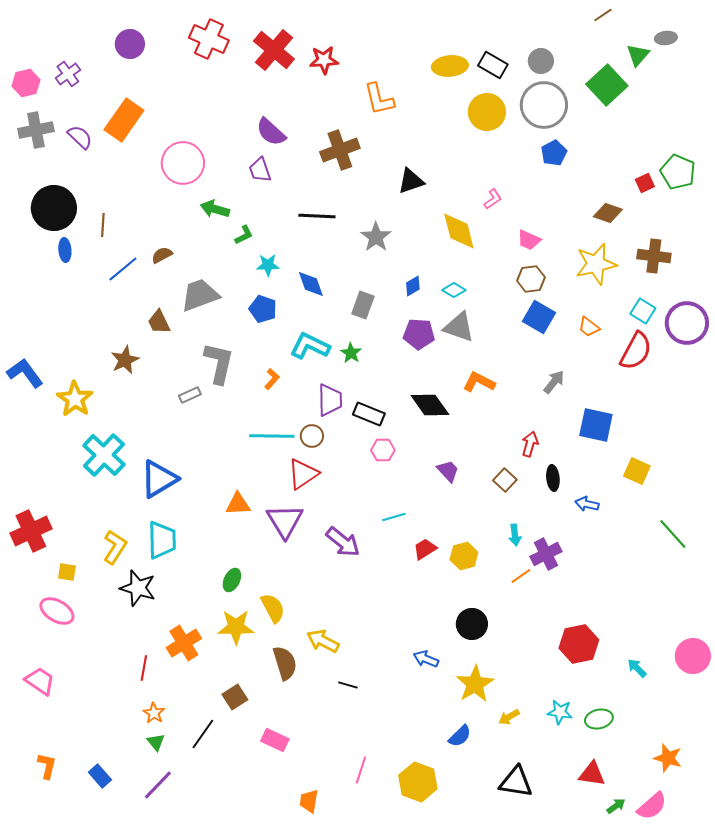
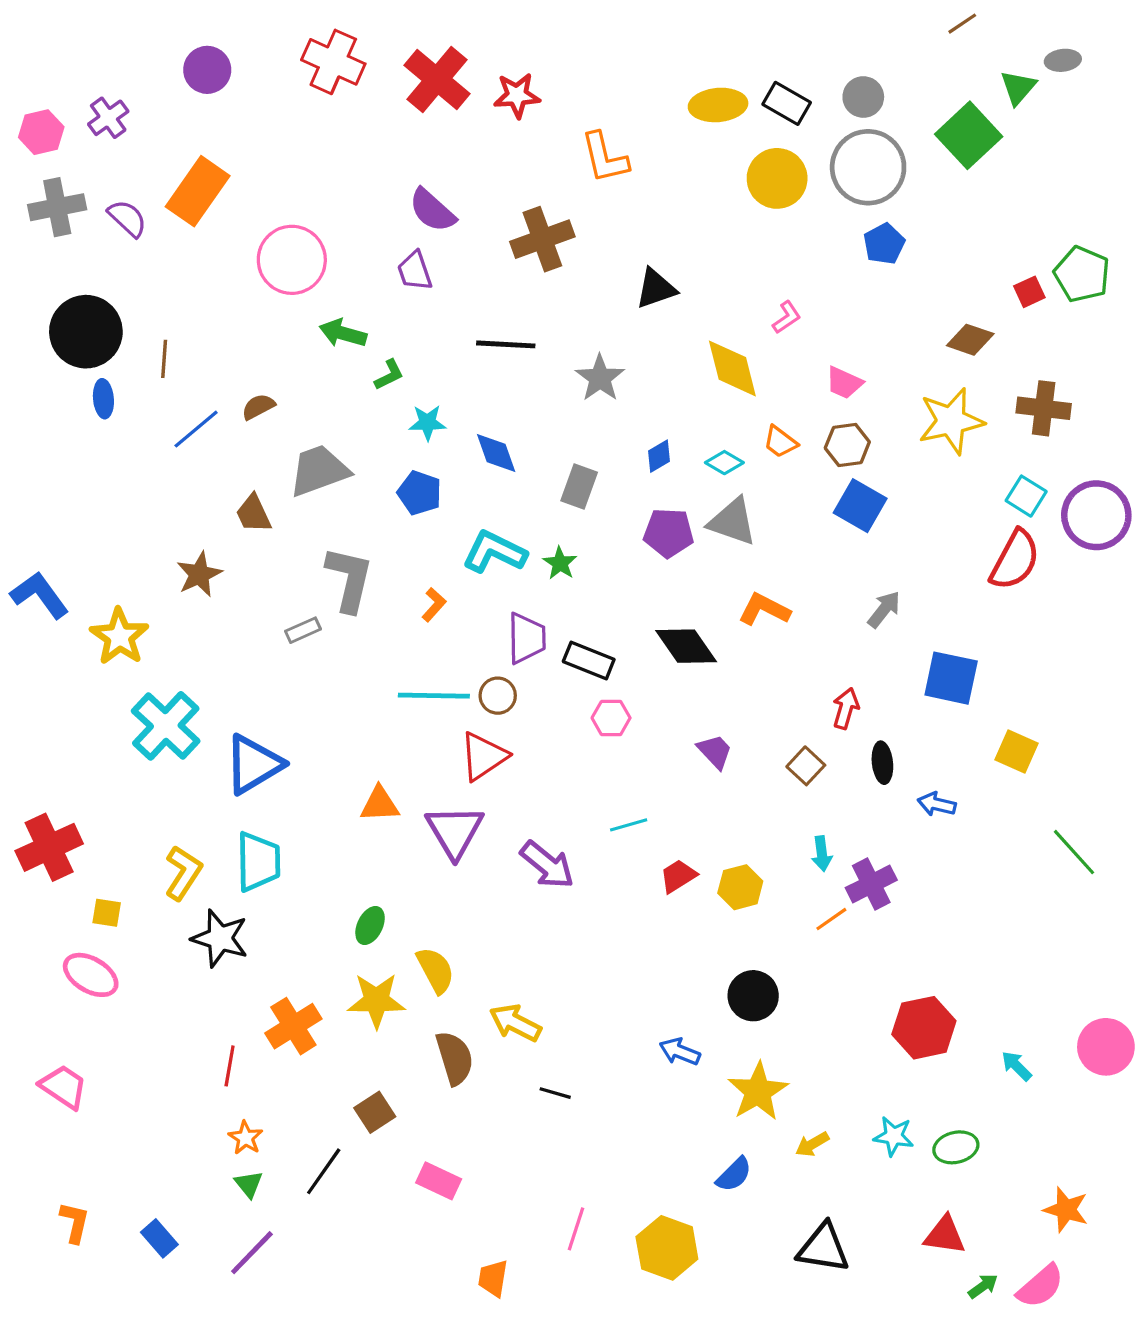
orange trapezoid: (589, 327) -> (780, 442), moved

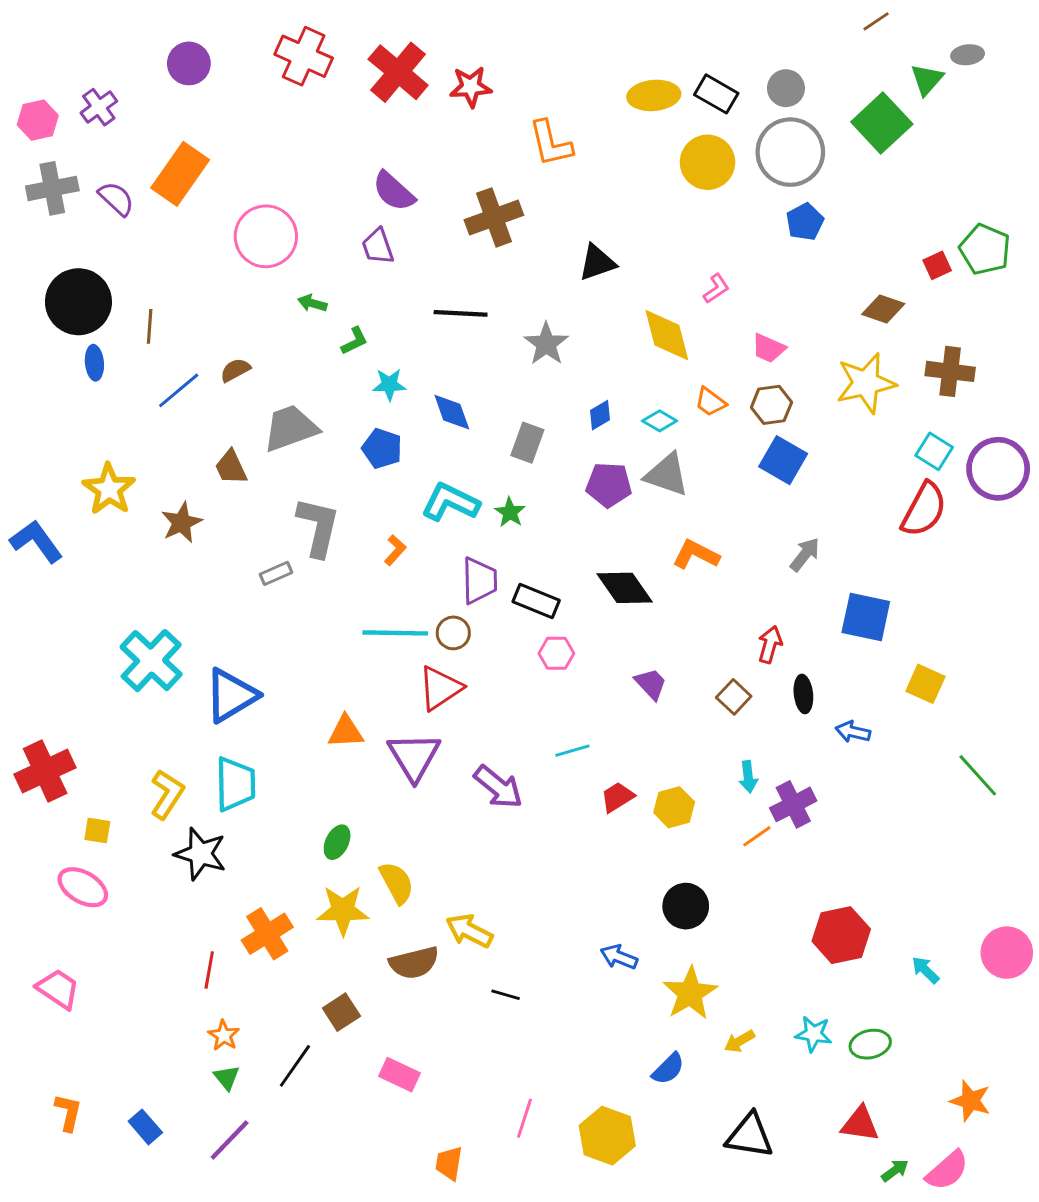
green arrow: (343, 333) -> (312, 303), size x0.7
yellow star: (119, 637) -> (109, 489), moved
brown semicircle: (455, 1058) -> (414, 963), turned 93

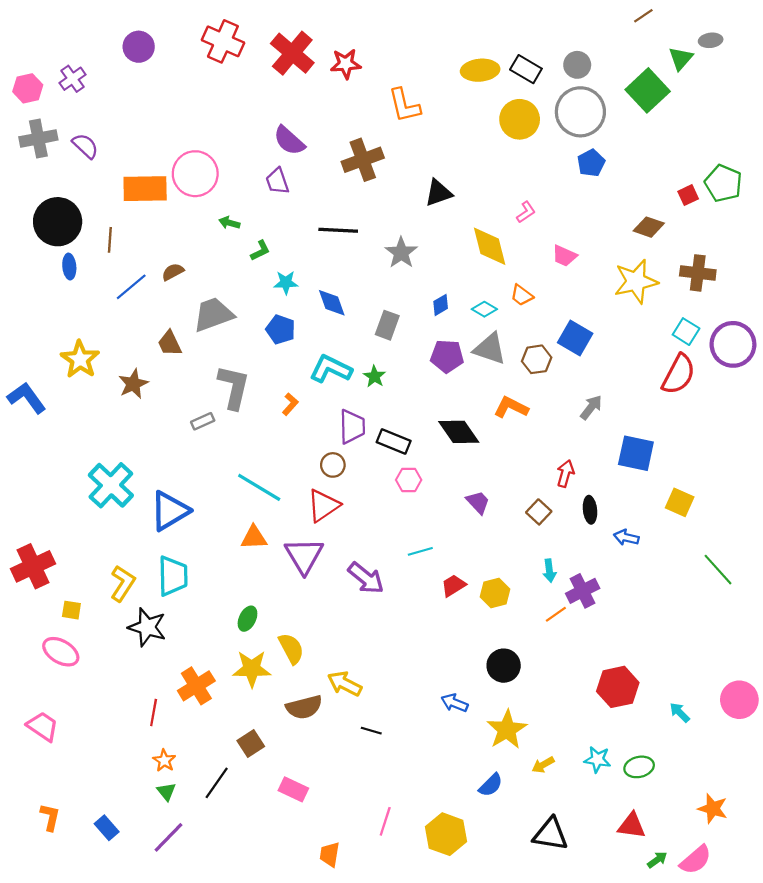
orange rectangle: (180, 174) -> (145, 189), moved, turned 54
brown hexagon: (771, 405) -> (537, 359), moved
cyan line: (395, 633) -> (259, 487), moved, turned 30

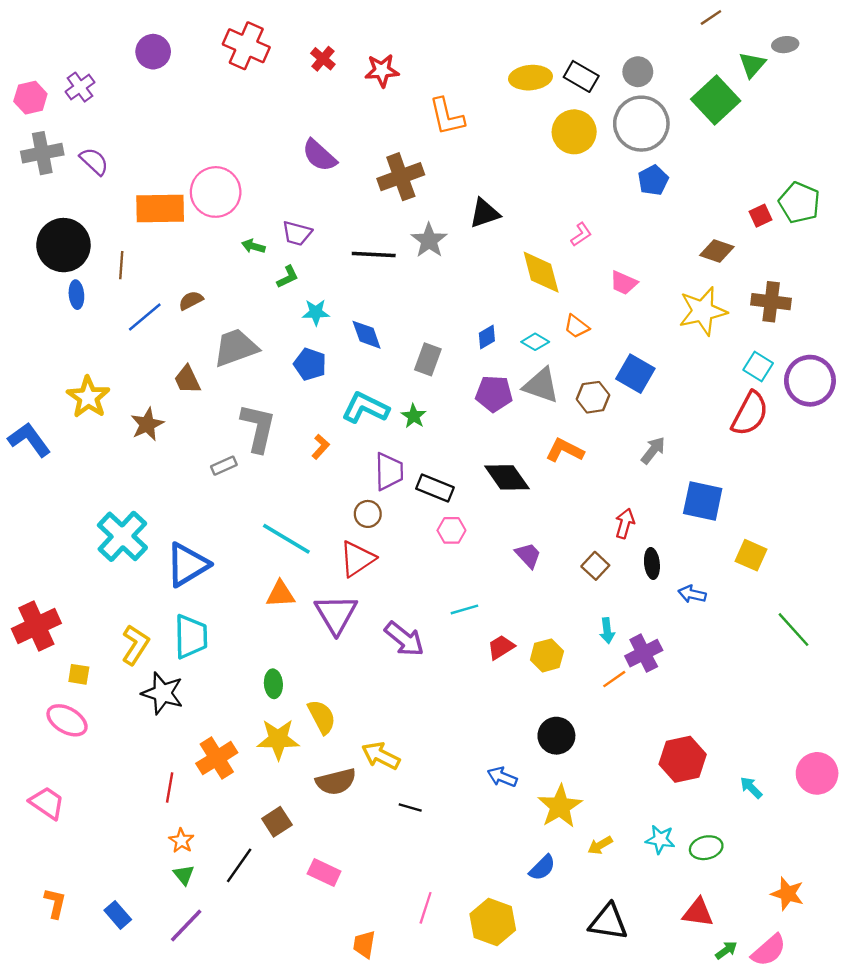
red cross: (292, 53) -> (323, 59), size x0.5
purple trapezoid: (277, 181) -> (297, 233), moved, turned -56
gray star: (401, 253) -> (429, 240), moved
green ellipse: (247, 619) -> (273, 684), turned -30

